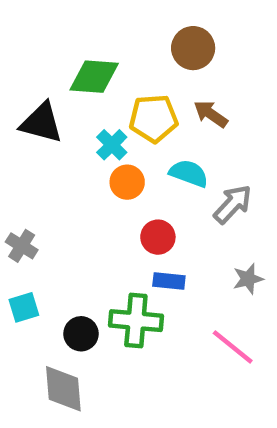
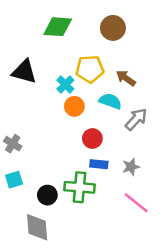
green diamond: (94, 77) -> (58, 27), moved
brown arrow: (211, 114) -> (126, 78), moved
gray star: (248, 279) -> (131, 167), moved

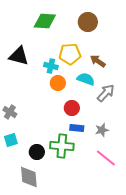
cyan cross: (65, 85) -> (51, 66), turned -32

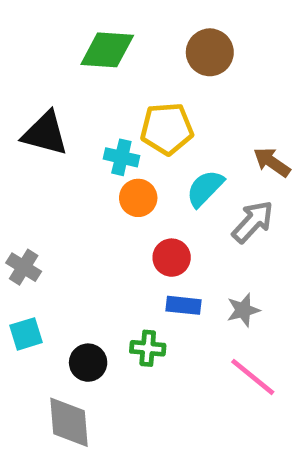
brown arrow: (98, 61) -> (272, 162), moved
cyan semicircle: (86, 79) -> (205, 188), turned -66
green cross: (62, 146) -> (148, 348), size x0.6

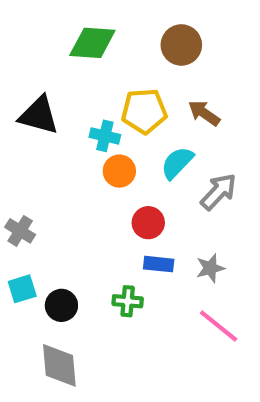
brown arrow: (272, 162) -> (204, 113), moved
black circle: (88, 363) -> (61, 305), moved

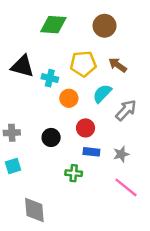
cyan cross: (105, 136) -> (50, 78), moved
gray cross: (20, 231) -> (12, 133), turned -35
black circle: (61, 305) -> (51, 137), moved

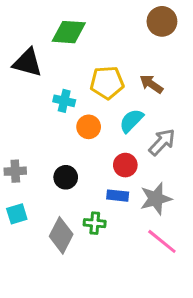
brown circle: (105, 26) -> (162, 21), moved
black triangle: (23, 66) -> (27, 63), moved
red circle: (86, 128) -> (125, 165), moved
gray star: (121, 154) -> (156, 199), size x1.5
gray diamond: (34, 210) -> (61, 235), moved, turned 32

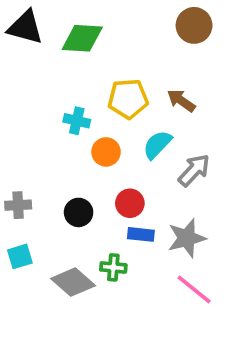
black triangle: (27, 63) -> (25, 27), moved
red circle: (125, 165) -> (130, 203), moved
gray diamond: (61, 235) -> (73, 282), turned -76

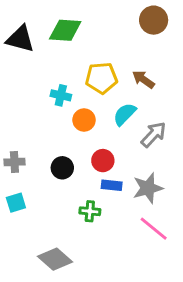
black triangle: (25, 27) -> (20, 39), moved
gray diamond: (73, 282) -> (55, 259), moved

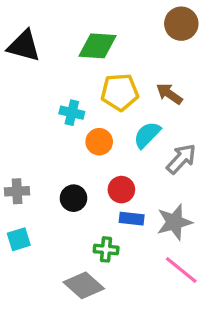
green diamond: (65, 30) -> (97, 46), moved
gray diamond: (55, 259) -> (84, 285), moved

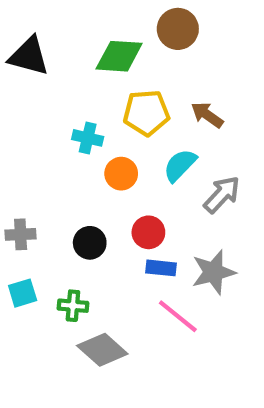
brown circle: (181, 24) -> (178, 29), moved
green cross: (106, 249) -> (73, 306), moved
pink line: (181, 270) -> (178, 316), moved

